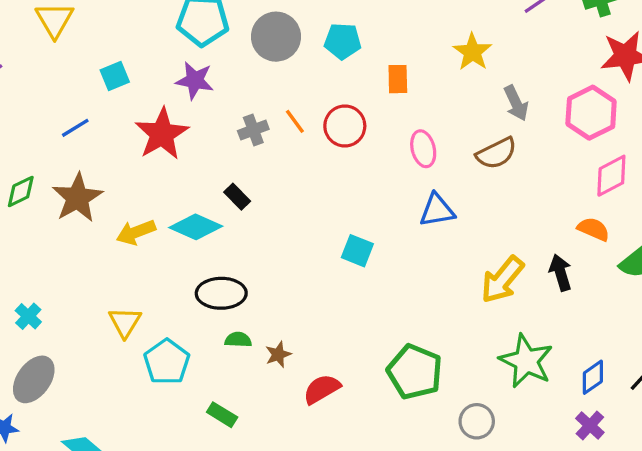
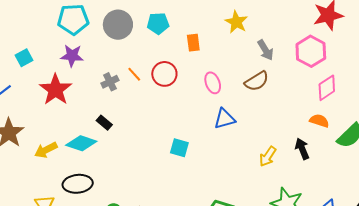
yellow arrow: (502, 280) -> (268, 156), size x0.7
black ellipse: (221, 293) -> (78, 184), moved

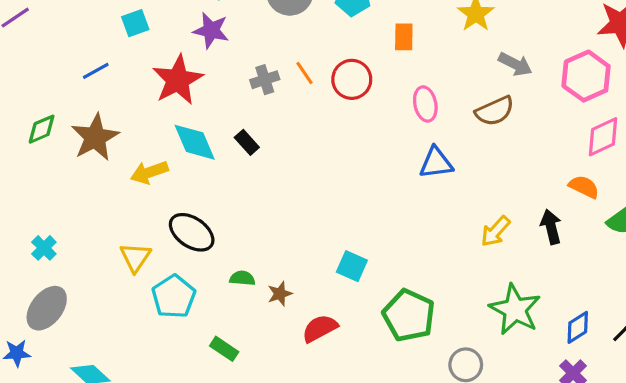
gray arrow: (265, 50) -> (515, 64), turned -40
cyan diamond: (81, 143) -> (195, 142), moved, turned 40
cyan square: (179, 148) -> (352, 266), moved
black ellipse: (78, 184) -> (192, 232), turned 32

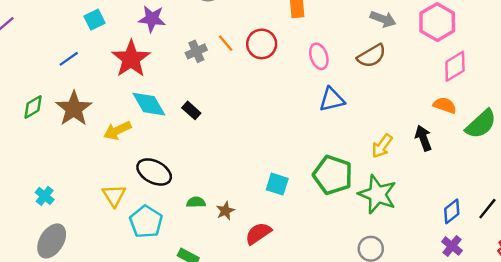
black rectangle: (247, 142) -> (191, 110), moved
green star: (515, 309) -> (377, 194), moved
green pentagon: (409, 315) -> (333, 175), moved

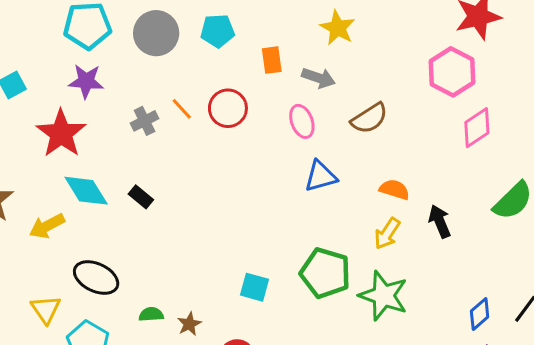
gray arrow: (383, 19) -> (319, 78), moved
orange semicircle: (445, 105) -> (394, 190), moved

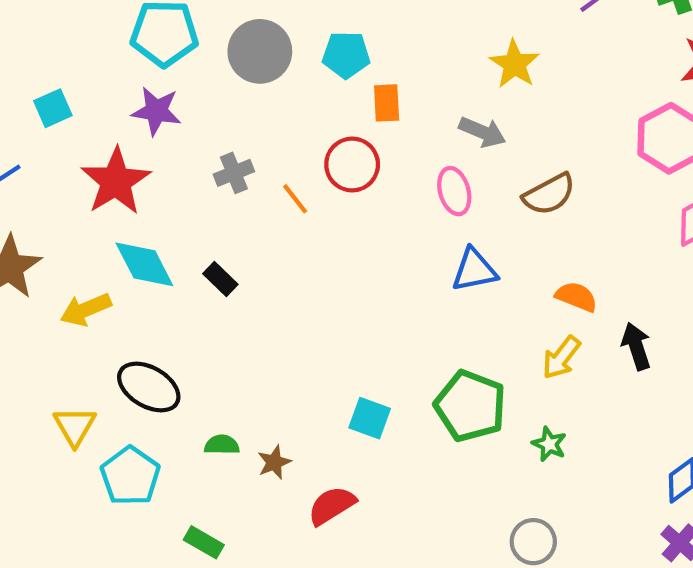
orange rectangle: (272, 60) -> (387, 103), moved
orange line: (182, 109) -> (295, 199), moved
green star: (383, 296) -> (549, 444), size x0.5

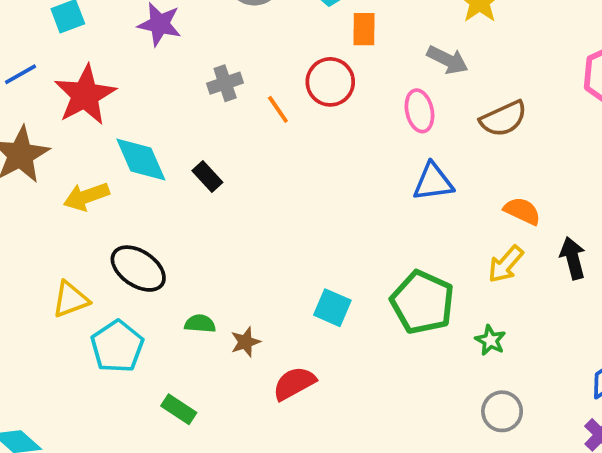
red star: (116, 181) -> (85, 95), moved
yellow triangle: (75, 426) -> (70, 299), turned 36
gray circle: (533, 542) -> (502, 411), moved

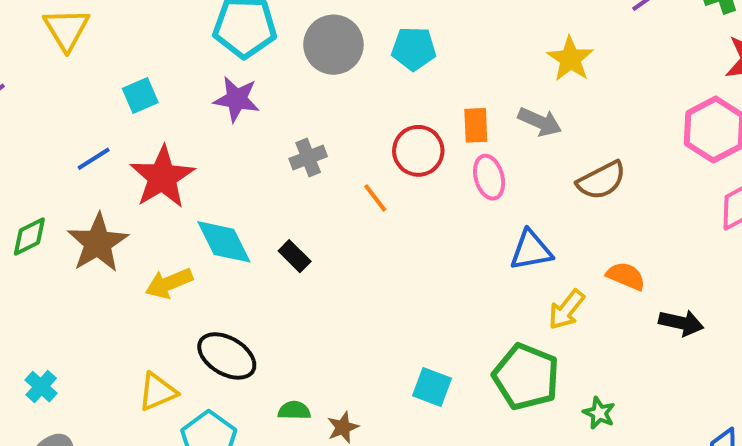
orange rectangle: (364, 29) -> (476, 125), moved
orange line: (278, 109) -> (375, 198), moved
pink ellipse: (419, 111) -> (489, 177), moved
black arrow: (573, 258) -> (681, 323), turned 120
yellow arrow: (506, 264) -> (566, 310), moved

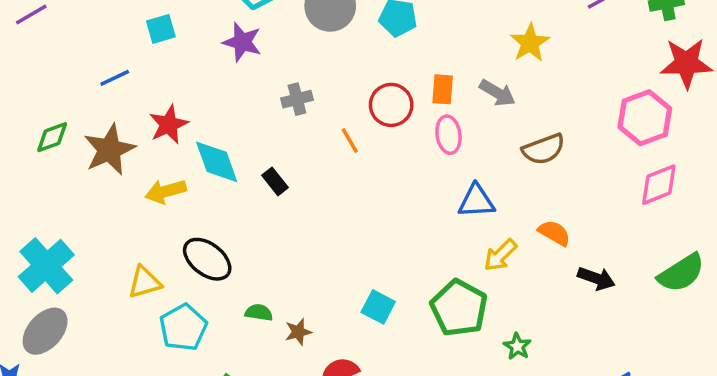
red star: (162, 177) -> (169, 124), moved, size x0.7
cyan cross: (41, 387) -> (46, 266), size x2.0

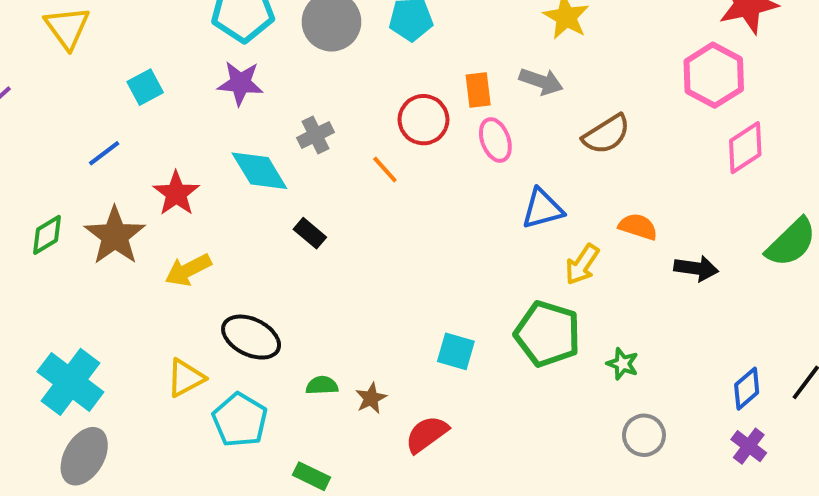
cyan diamond: (217, 162) -> (259, 171), moved

